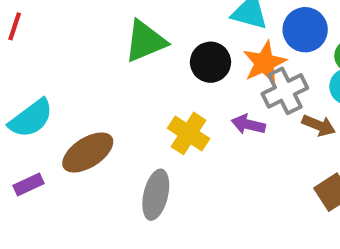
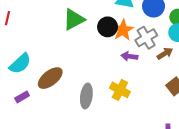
orange star: (264, 63) -> (123, 30), moved
brown arrow: (319, 125) -> (165, 54), turned -49
yellow cross: (189, 133) -> (120, 90), moved

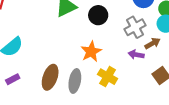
orange star: (123, 30) -> (91, 52), moved
purple arrow: (129, 56) -> (136, 55), moved
brown ellipse: (50, 78) -> (50, 77), moved, turned -35

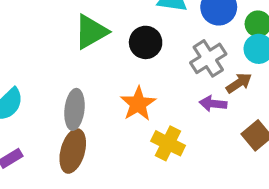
gray ellipse: (75, 81) -> (74, 109), moved

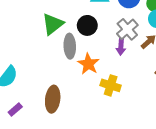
purple arrow: (213, 104) -> (121, 47), moved, turned -84
gray ellipse: (74, 109) -> (70, 46), moved

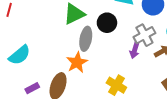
orange star: (88, 64) -> (77, 62), moved
purple rectangle: (15, 109) -> (32, 88), moved

